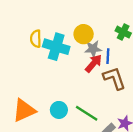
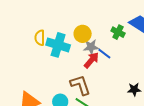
blue line: (108, 56) -> (104, 54), turned -56
brown L-shape: (114, 78) -> (80, 85), moved

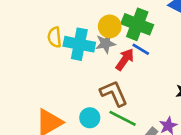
green cross: (118, 32) -> (137, 24), moved, size x1.6
gray star: (91, 47) -> (105, 43), moved

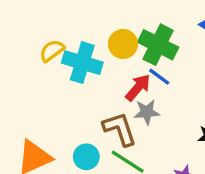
yellow semicircle: (55, 37) -> (52, 51), turned 54
gray star: (105, 43) -> (147, 112), moved

